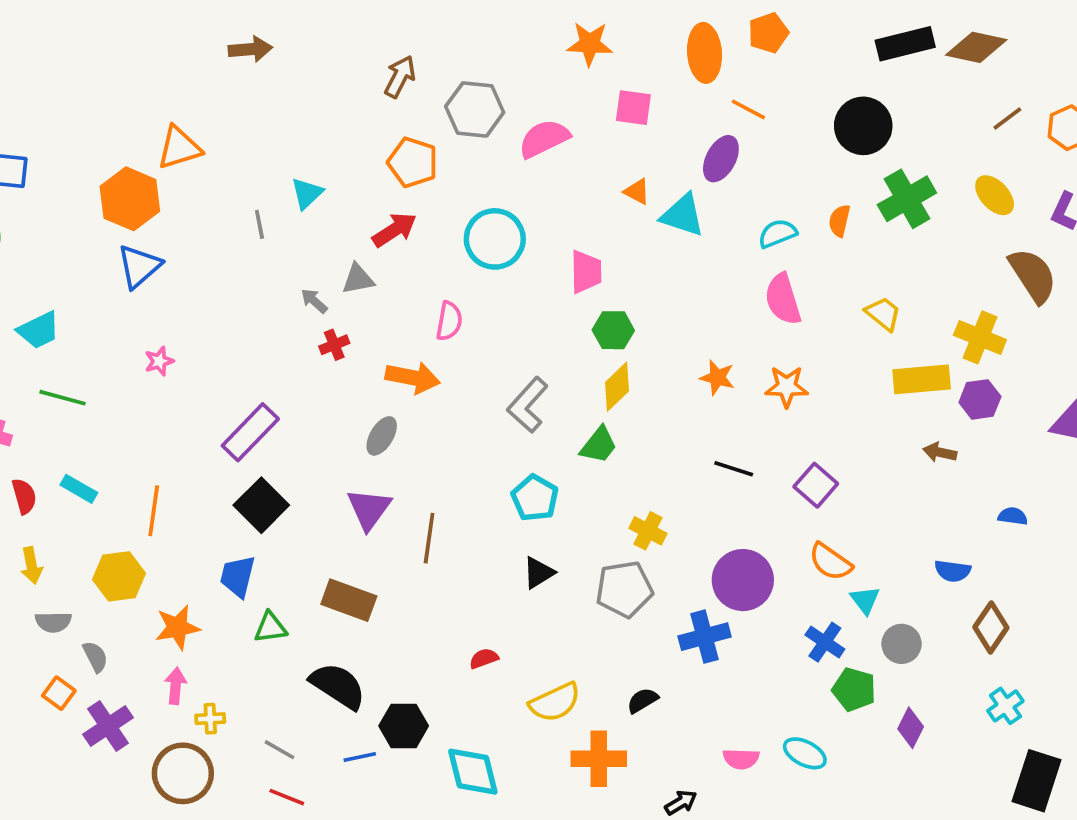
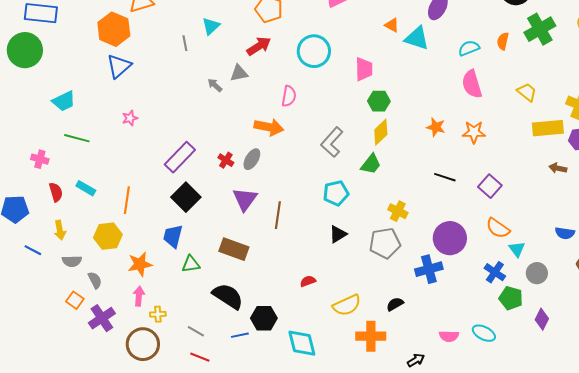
red cross: (334, 345) -> (226, 160), moved, turned -35
cyan pentagon: (535, 498) -> (336, 193), turned 30

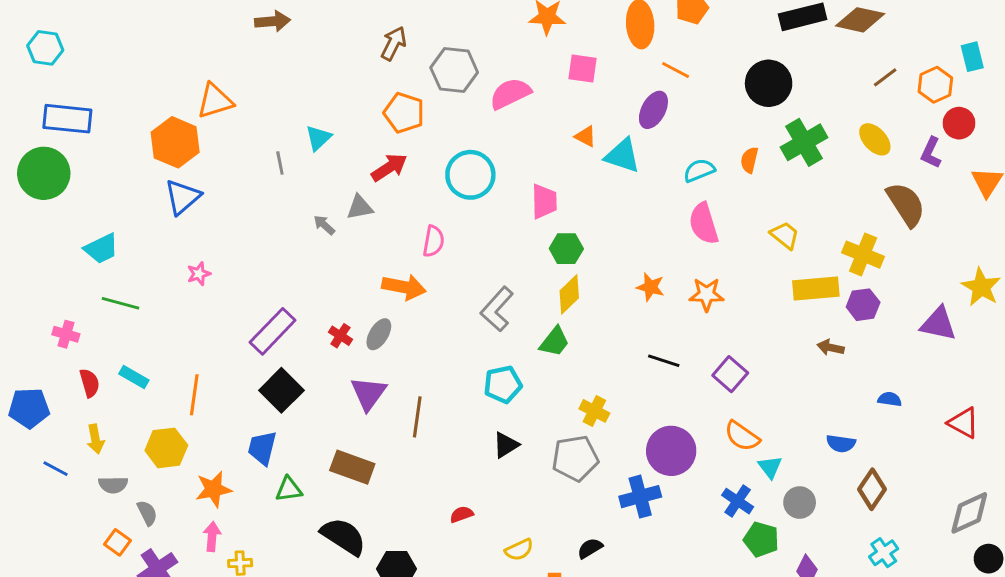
yellow semicircle: (347, 305) -> (519, 550), size x0.7

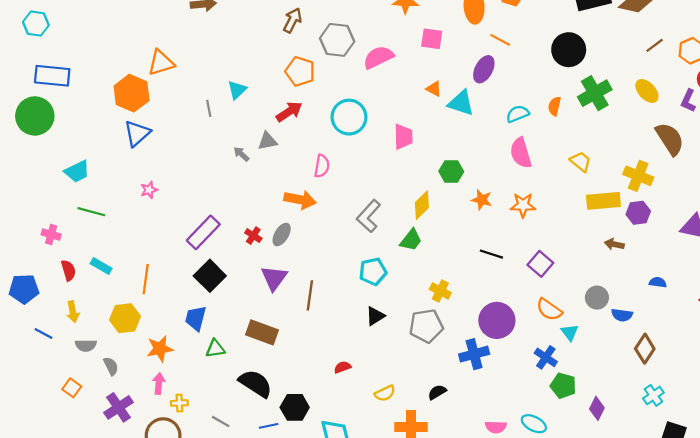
green hexagon: (566, 249) -> (451, 171), moved
gray circle: (800, 503) -> (597, 298), moved
orange square: (118, 542) -> (72, 388), moved

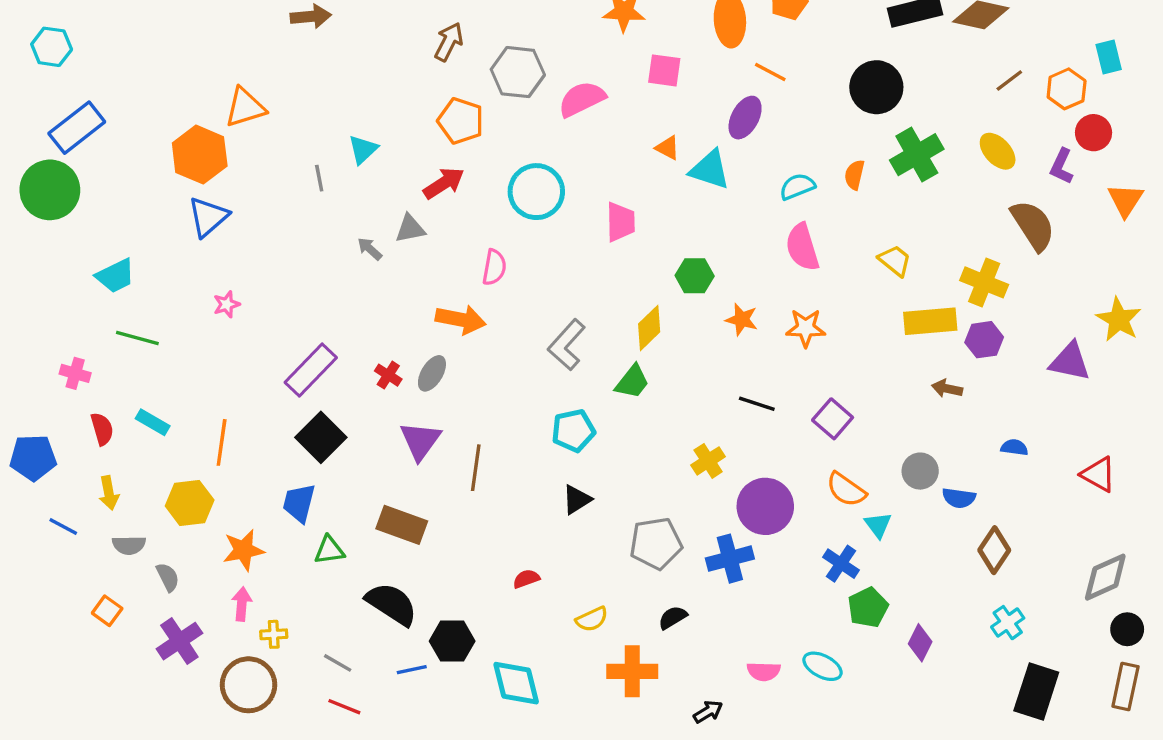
blue rectangle: (52, 76) -> (77, 128), turned -44
yellow cross: (440, 291) -> (708, 461), moved, turned 30
gray pentagon: (426, 326) -> (656, 543), moved
green pentagon: (563, 386) -> (868, 607), turned 30

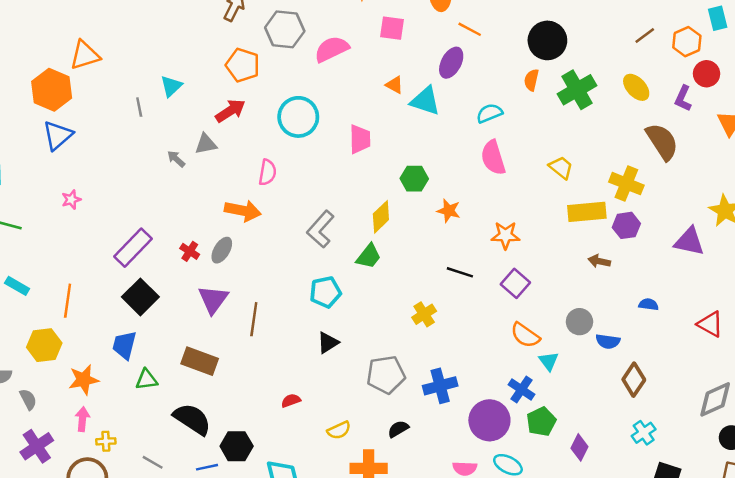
orange semicircle: (854, 175) -> (531, 80), moved
orange star: (806, 328) -> (505, 235), moved
purple circle: (765, 506) -> (489, 420), moved

